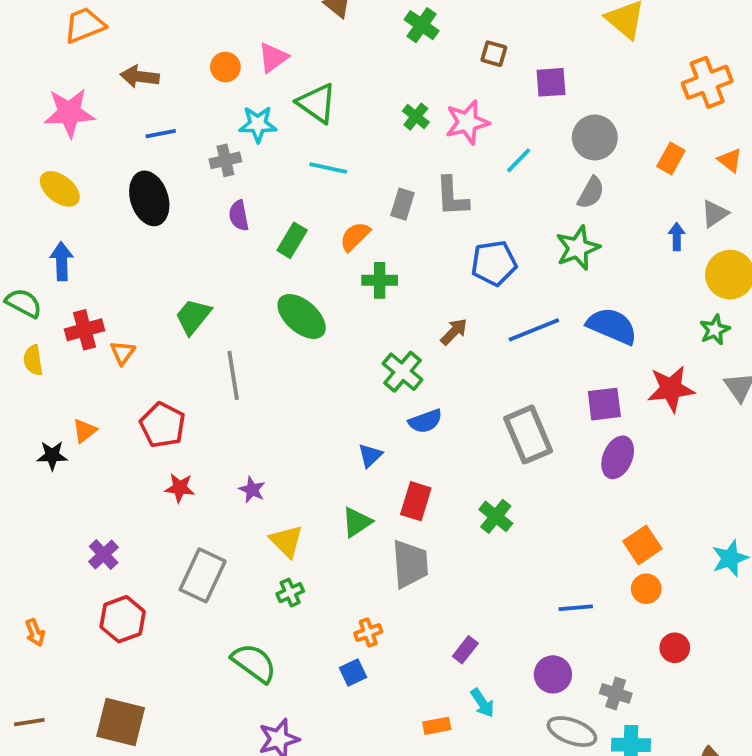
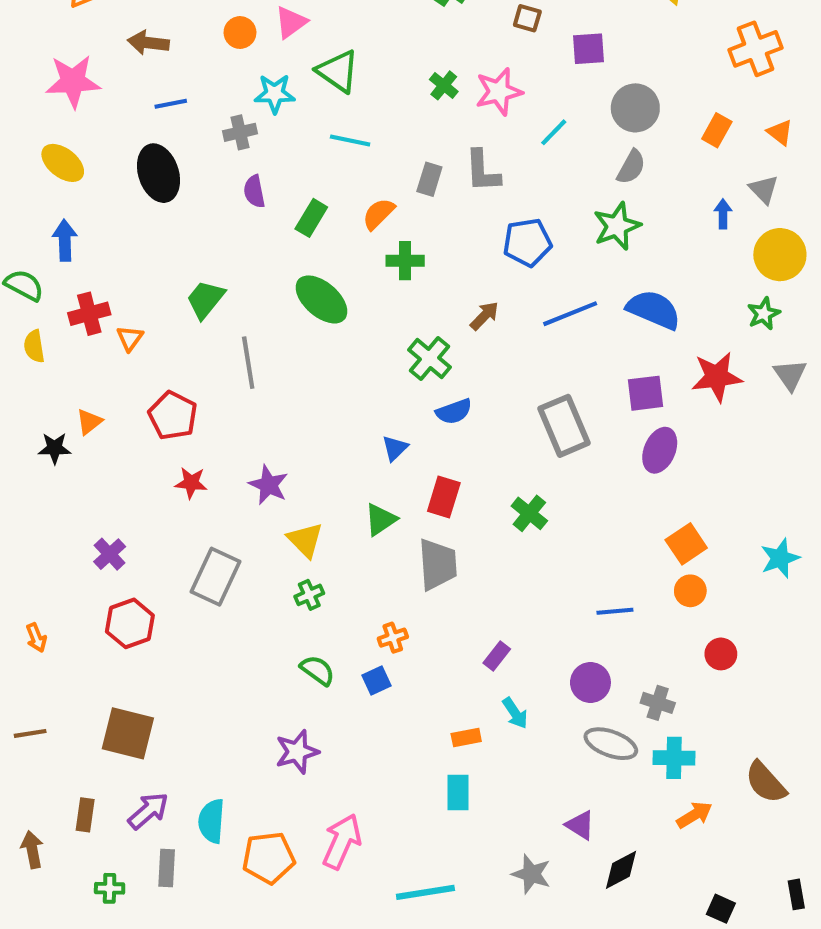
gray triangle: (715, 214) -> (764, 189), turned -40
purple star: (252, 490) -> (269, 485), size x1.4
green semicircle: (254, 663) -> (317, 670), moved, size x0.7

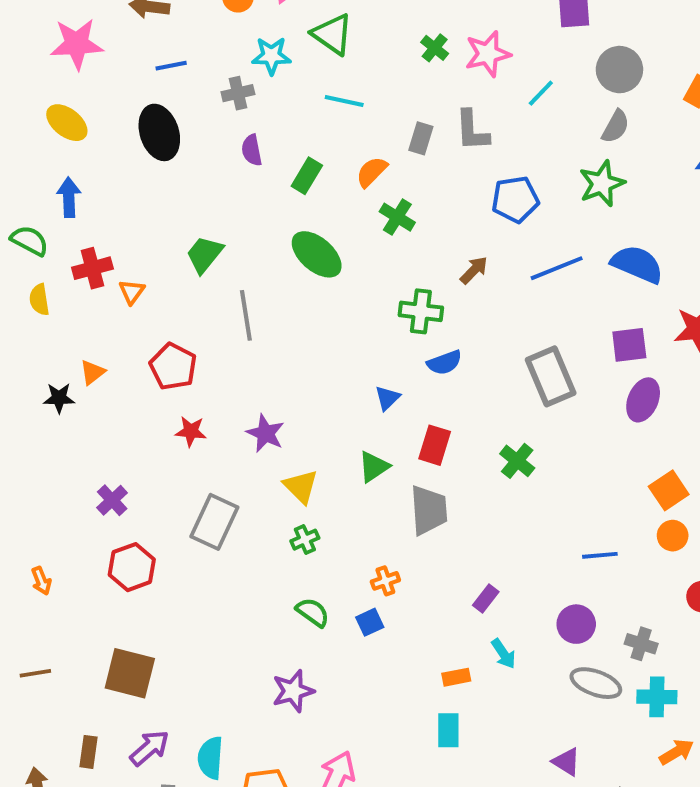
green cross: (405, 261) -> (397, 217), turned 32
green cross: (429, 359) -> (421, 311), turned -33

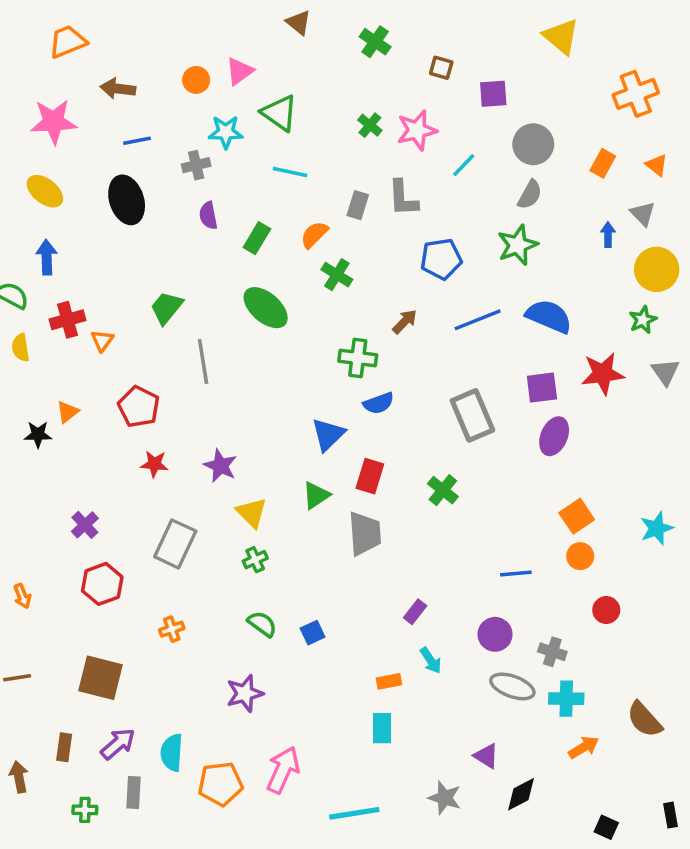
blue triangle: (387, 398) -> (328, 434), size x1.5
orange cross: (385, 581) -> (172, 629), moved

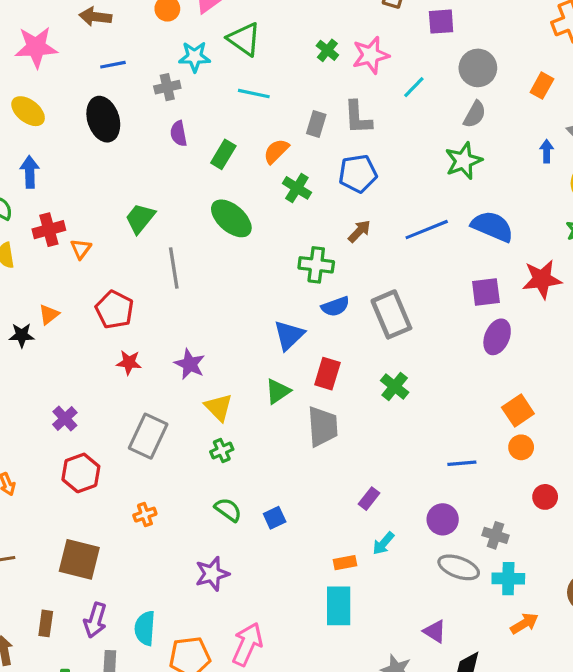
blue pentagon: (441, 259) -> (358, 174), moved
gray rectangle: (472, 415) -> (391, 314), moved
cyan arrow: (431, 660) -> (383, 543), turned 75
cyan rectangle: (382, 728) -> (339, 606), size x1.4
purple arrow: (118, 744) -> (95, 620), turned 148

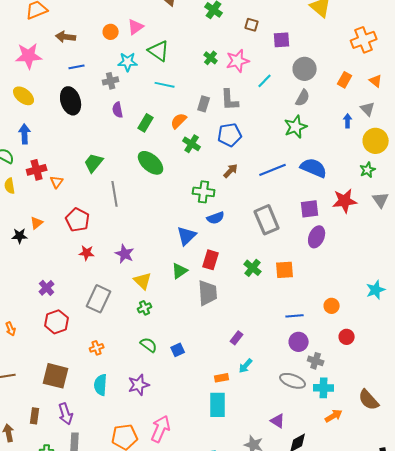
gray rectangle: (391, 314) -> (267, 220), moved
orange square: (518, 411) -> (285, 270), moved, turned 30
purple circle: (443, 519) -> (299, 342), moved
purple arrow: (95, 620) -> (66, 414), turned -35
cyan semicircle: (145, 628) -> (101, 385), moved

